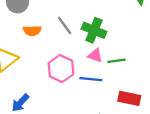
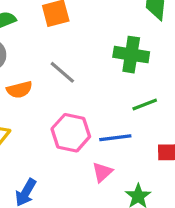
green cross: (94, 30) -> (131, 55), moved
pink triangle: (95, 55) -> (102, 172), moved, turned -49

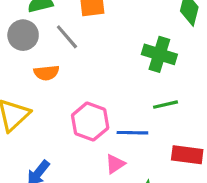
gray line: (62, 72) -> (67, 37), moved

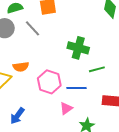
green cross: (159, 54) -> (78, 48), moved
orange semicircle: (46, 73) -> (21, 67), moved

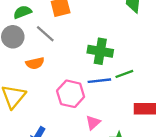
orange semicircle: (21, 67) -> (35, 63), moved
blue line: (76, 88) -> (99, 81), moved

